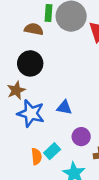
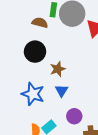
brown star: (16, 90) -> (58, 69), moved
blue triangle: (64, 107) -> (62, 91), turned 48

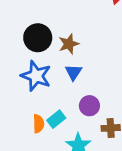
black circle: (35, 52) -> (38, 38), moved

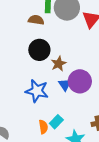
black circle: (38, 38) -> (39, 50), moved
purple circle: (89, 106) -> (80, 81), moved, size x1.5

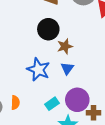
purple circle: (80, 81) -> (77, 100), moved
orange semicircle: (43, 127) -> (15, 103), moved

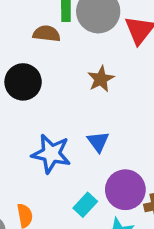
black circle: (48, 29) -> (23, 82), moved
brown star: (65, 46) -> (101, 79), moved

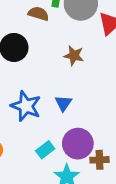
brown star: (101, 79) -> (74, 56), turned 30

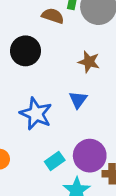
blue triangle: (63, 103) -> (78, 100), moved

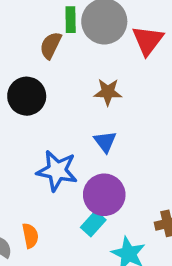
brown semicircle: (53, 16) -> (51, 45), turned -70
purple circle: (90, 156) -> (104, 195), moved

